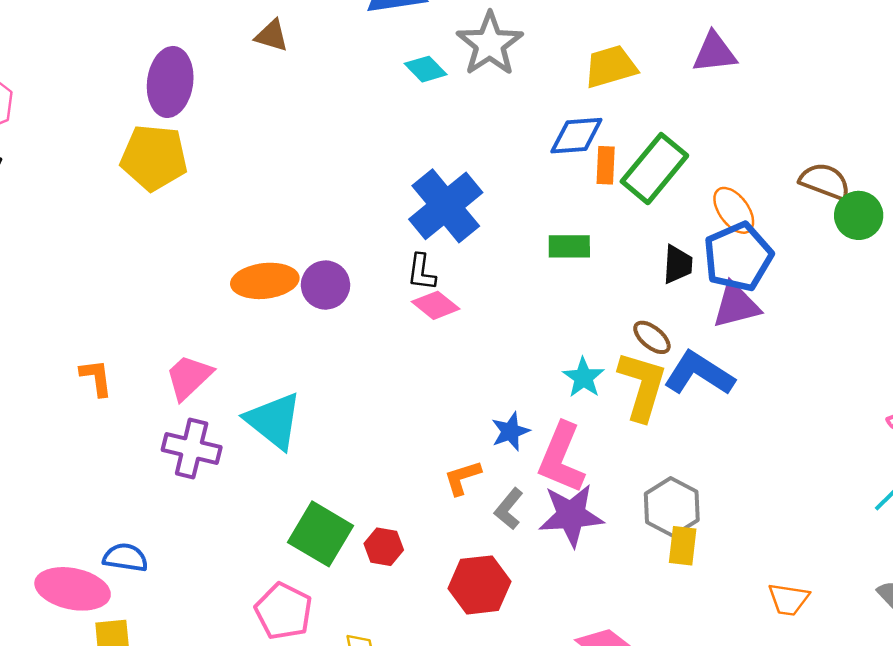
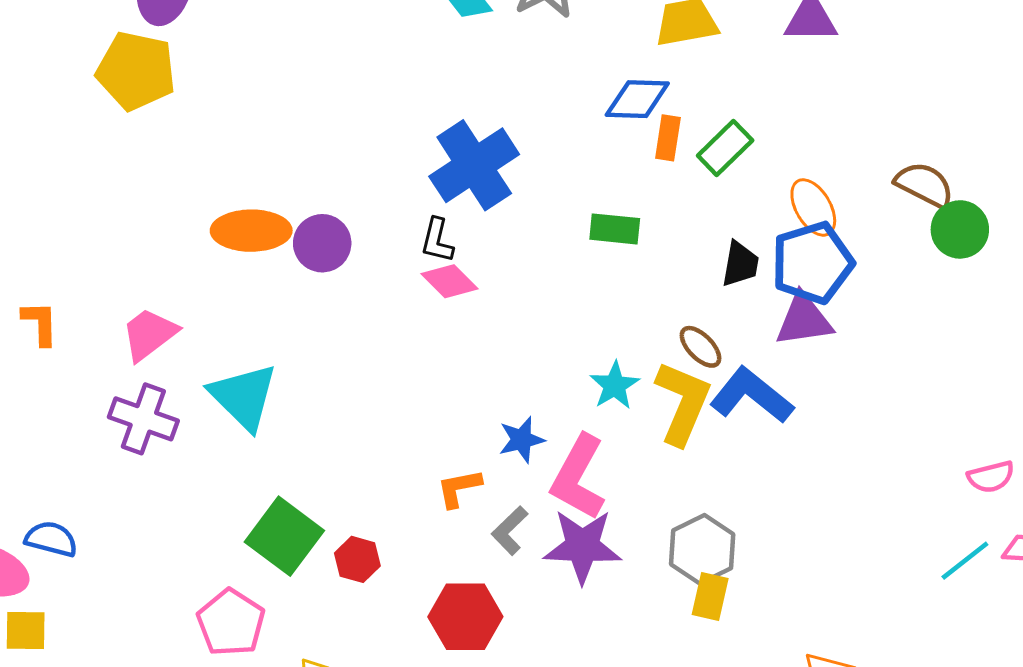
green rectangle: (654, 169) -> (725, 148), size x0.7

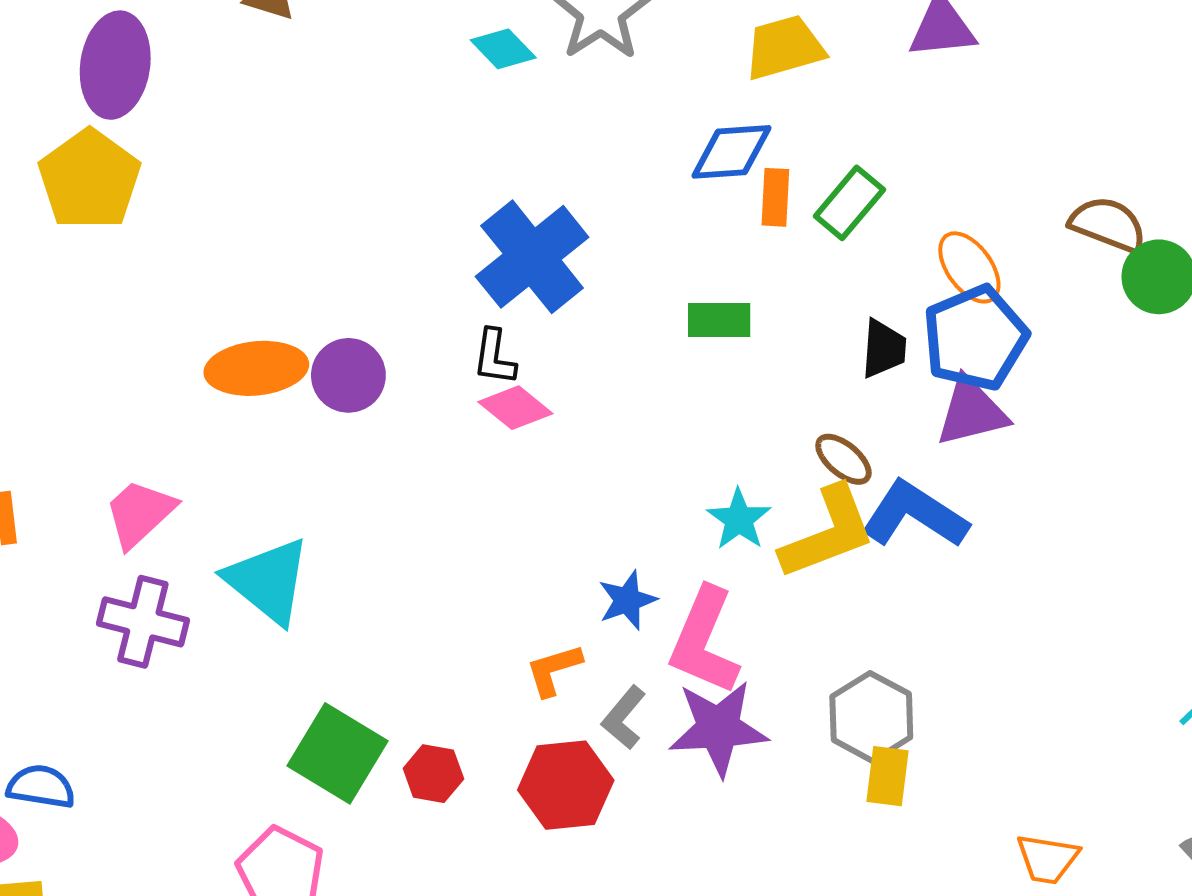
yellow pentagon: (136, 71) -> (89, 180), turned 30
yellow L-shape: (683, 403) -> (828, 533), turned 52
red hexagon: (465, 617) -> (566, 785), moved

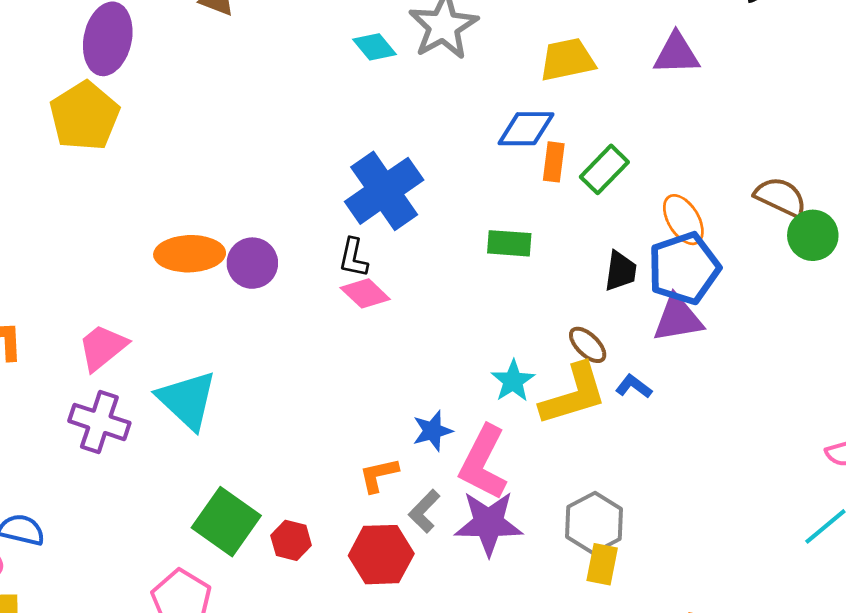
blue L-shape: (915, 515) -> (634, 386), size x0.5

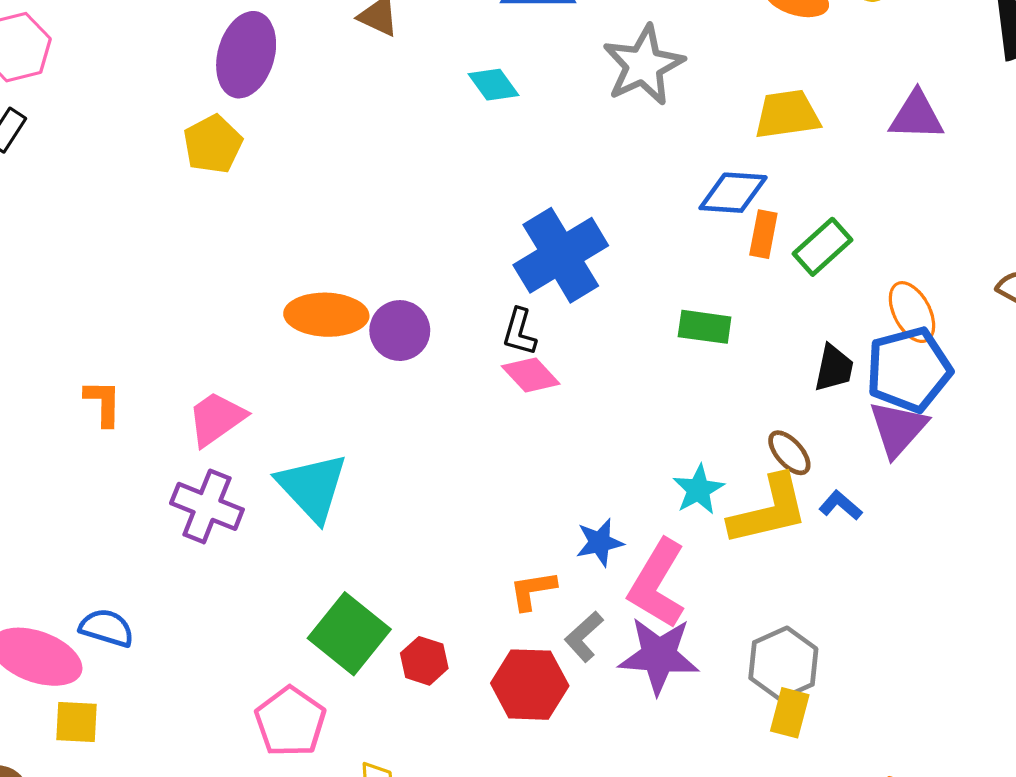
cyan diamond: (375, 47) -> (493, 85), moved
yellow pentagon: (84, 116) -> (213, 144), size x0.7
purple triangle: (678, 319) -> (898, 429), turned -42

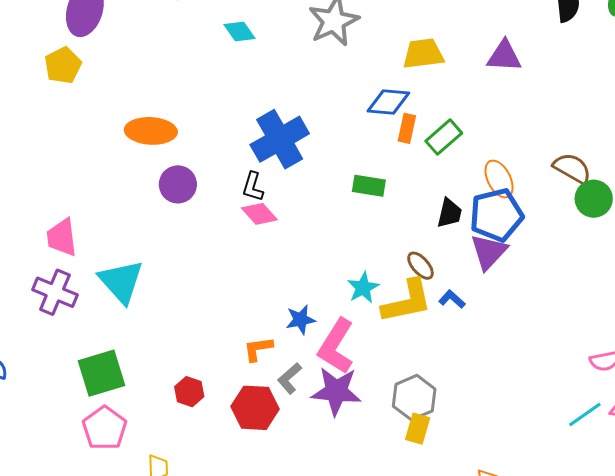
orange ellipse: (326, 315) -> (151, 131), moved
pink trapezoid: (216, 419) -> (62, 237), turned -63
green square: (349, 634) -> (102, 373), moved, turned 33

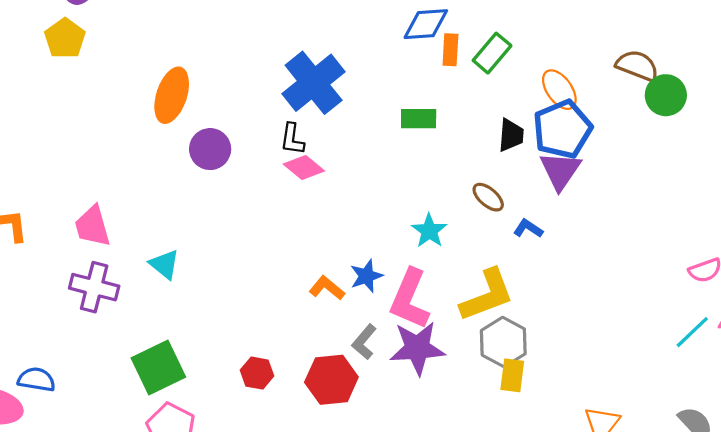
orange ellipse: (151, 131) -> (172, 95), turned -66
cyan triangle: (121, 281) -> (164, 264), size x0.6
yellow L-shape: (407, 301) -> (487, 295), moved
orange L-shape: (258, 349) -> (327, 288), moved, turned 56

